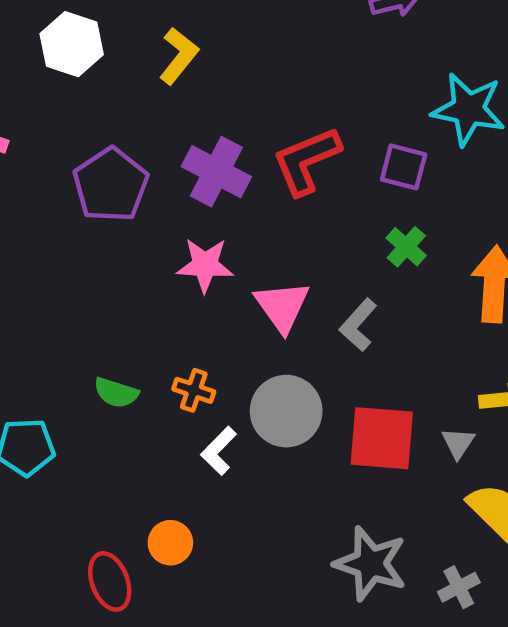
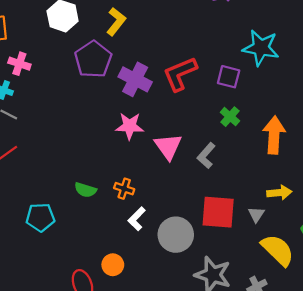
purple pentagon: (111, 185) -> (93, 59), moved
gray circle: (286, 411) -> (176, 235), moved

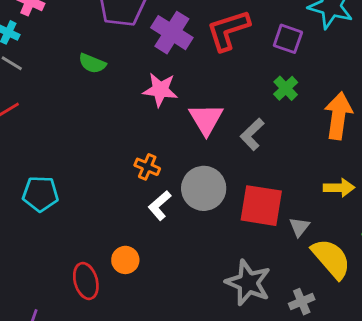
green semicircle: (85, 190) -> (92, 63), moved
gray triangle: (256, 214) -> (299, 227), moved
gray circle: (176, 235) -> (204, 188), moved

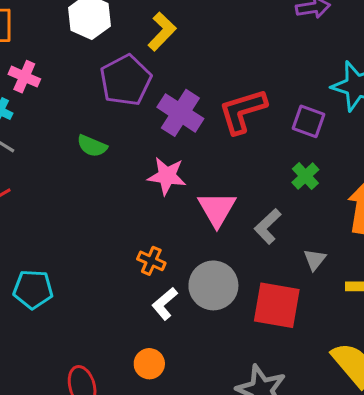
gray triangle: (299, 227) -> (315, 260), moved
orange circle: (125, 260) -> (149, 364), moved

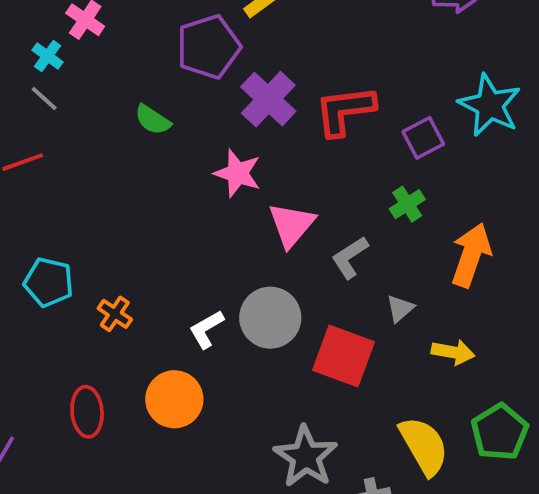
purple square: (309, 121) -> (423, 138), turned 32
orange cross: (151, 261) -> (115, 314), moved
orange circle: (149, 364) -> (174, 399), size x1.5

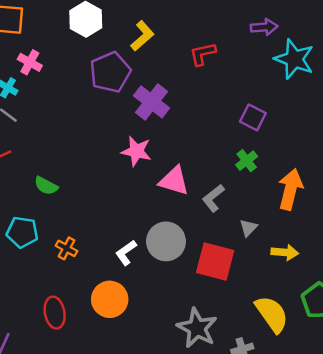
cyan star: (490, 105) -> (294, 59), moved
red L-shape: (345, 111) -> (203, 54), moved, size x0.7
green semicircle: (153, 120) -> (46, 186), moved
purple square: (423, 138) -> (253, 117), turned -30
pink triangle: (292, 225) -> (174, 181), turned -48

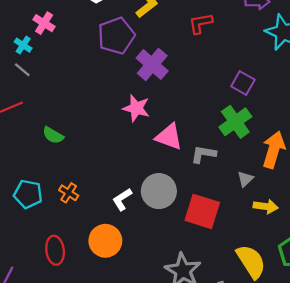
green cross: (247, 161) -> (235, 122), size x1.6
gray L-shape: (213, 198) -> (203, 154), turned 45
gray triangle: (248, 228) -> (245, 179), moved
cyan pentagon: (22, 232) -> (28, 194), moved

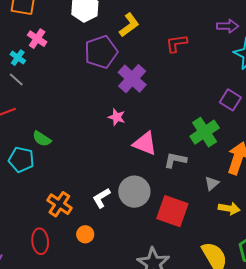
purple square: (243, 83) -> (230, 100), moved
pink star: (136, 108) -> (117, 117), size x0.7
orange cross: (69, 193) -> (59, 204), moved, size x1.4
cyan pentagon: (28, 194) -> (21, 160), moved
orange circle: (105, 241) -> (85, 234), size x0.6

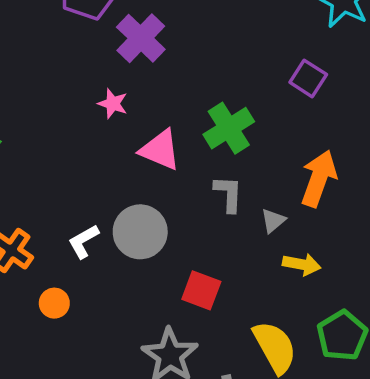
green cross: (205, 132) -> (229, 128), moved
gray L-shape: (175, 160) -> (228, 194), moved, turned 80
red square: (172, 211) -> (201, 290), moved, size x0.7

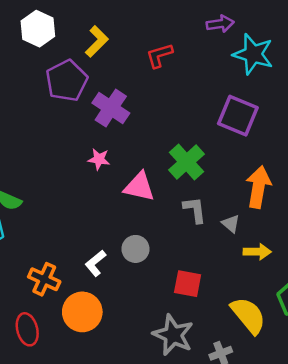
purple square: (308, 78) -> (238, 116), size x1.5
gray triangle: (273, 221) -> (231, 224), turned -30
gray circle: (140, 232) -> (135, 249), size x0.7
orange circle: (54, 303) -> (82, 312), size x1.8

